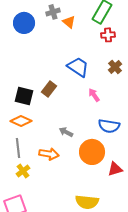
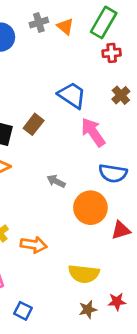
orange triangle: (69, 22) -> (65, 26), moved
pink arrow: (94, 95) -> (93, 132), size x1.6
orange arrow: (49, 154) -> (34, 245), moved

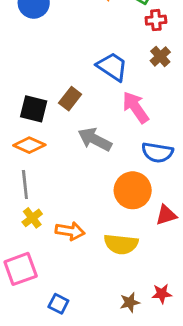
brown cross: (121, 95) -> (160, 56), moved
gray arrow: (56, 181) -> (95, 139), moved, size x1.6
yellow semicircle: (84, 274) -> (121, 244), moved

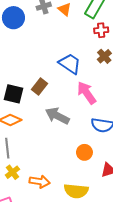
orange circle: (133, 190) -> (84, 152), size x0.6

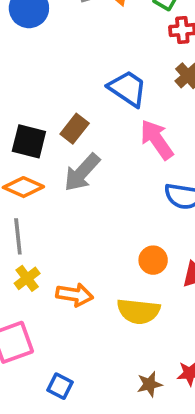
gray arrow: (57, 116) -> (82, 172), moved, turned -75
orange circle: (84, 152) -> (153, 260), moved

